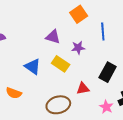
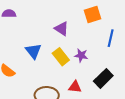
purple star: (78, 48) -> (81, 55), moved

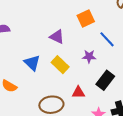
blue line: (111, 38) -> (107, 39), turned -48
purple star: (81, 55) -> (89, 56), moved

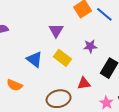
purple triangle: (57, 37) -> (56, 30), turned 42
blue line: (107, 39) -> (104, 14), moved

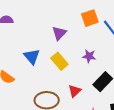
red triangle: (84, 83) -> (75, 91), turned -48

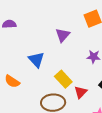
yellow rectangle: (59, 61) -> (63, 79), moved

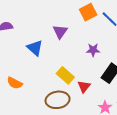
blue triangle: (36, 60) -> (35, 48), moved

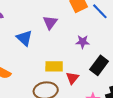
yellow rectangle: (65, 75) -> (54, 66), turned -42

